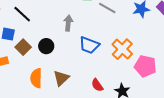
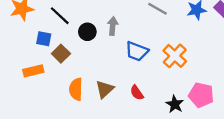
black circle: (46, 46) -> (87, 32), moved
pink pentagon: (145, 66) -> (201, 95), moved
red semicircle: (97, 85) -> (137, 93), moved

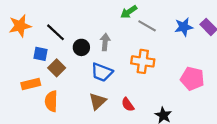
blue trapezoid: (137, 51) -> (102, 72), moved
orange cross: (175, 56) -> (143, 61), moved, turned -35
orange semicircle: (76, 89) -> (51, 101), moved
pink pentagon: (201, 95) -> (192, 79), moved

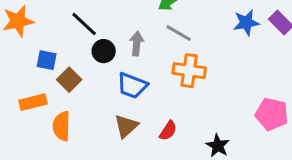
gray line: (147, 26) -> (179, 33), moved
black line: (56, 32) -> (84, 24), moved
pink pentagon: (192, 79) -> (272, 114), moved
red semicircle: (128, 104) -> (168, 131), turned -112

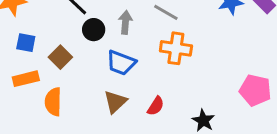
blue square: (47, 60) -> (26, 43), moved

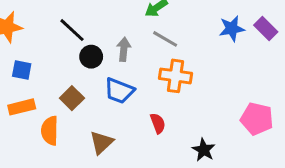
brown square: (60, 57) -> (72, 98), moved
brown triangle: (115, 102) -> (102, 142), moved
red semicircle: (156, 106) -> (158, 123), moved, turned -54

